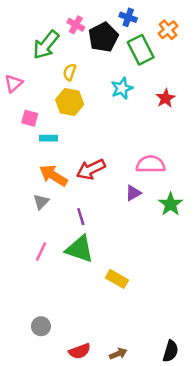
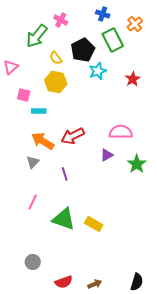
black pentagon: (103, 37) -> (83, 50), moved
yellow semicircle: (70, 72) -> (56, 58), turned -56
green triangle: (80, 249) -> (64, 219), moved

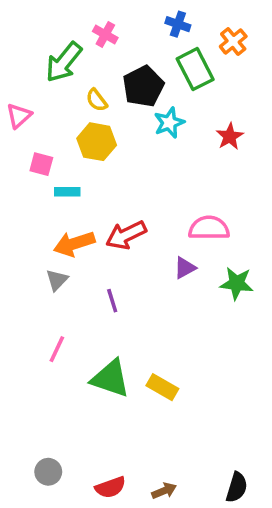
orange arrow: (43, 141) -> (74, 244), turned -50
green star: (137, 164) -> (237, 283), turned -30
gray circle: (33, 262) -> (48, 472), moved

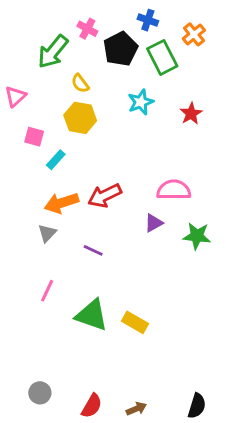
black pentagon: (143, 86) -> (121, 49), moved
cyan rectangle: (67, 192) -> (56, 160), turned -48
purple line: (112, 301) -> (93, 250), turned -48
red semicircle: (110, 487) -> (92, 406), turned -40

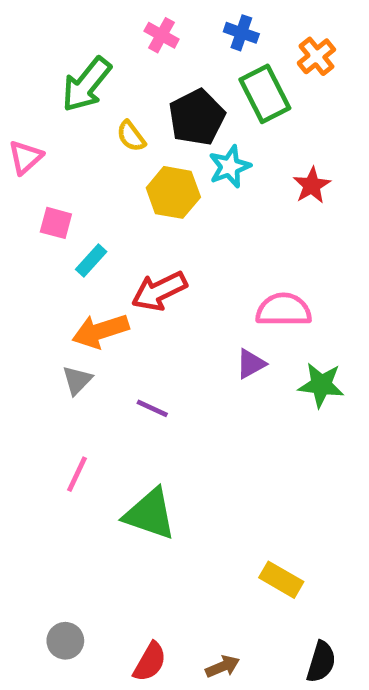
pink cross: (87, 29) -> (162, 35), moved
black pentagon: (121, 49) -> (197, 117), moved
yellow hexagon: (80, 118) -> (173, 192), moved
red arrow: (105, 196) -> (159, 291), moved
yellow rectangle: (135, 322) -> (281, 580), moved

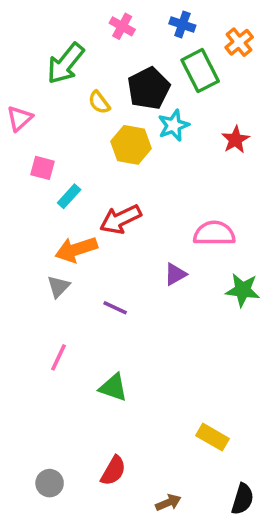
purple triangle: (251, 364) -> (175, 274), moved
green triangle: (150, 514) -> (113, 387), size x0.7
red semicircle: (150, 662) -> (113, 471), moved

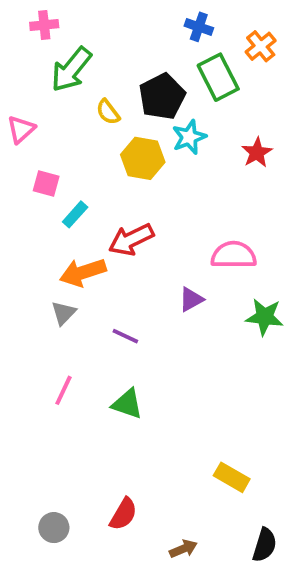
pink cross: (122, 26) -> (44, 25), moved, turned -35
green triangle: (113, 387) -> (127, 404), moved

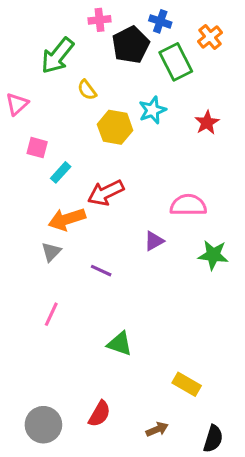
pink cross: (44, 25) -> (99, 20), moved
black pentagon: (162, 97) -> (131, 45), moved
green triangle: (127, 404) -> (120, 344), moved
gray circle: (54, 528) -> (43, 425), size x1.5
brown arrow: (183, 549) -> (157, 429), moved

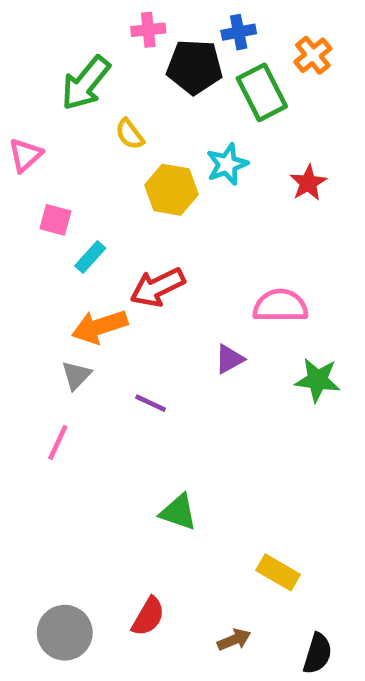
blue cross: (160, 21) -> (239, 32), turned -30
black pentagon: (131, 45) -> (195, 67), turned 30
pink line: (51, 314) -> (58, 443), moved

